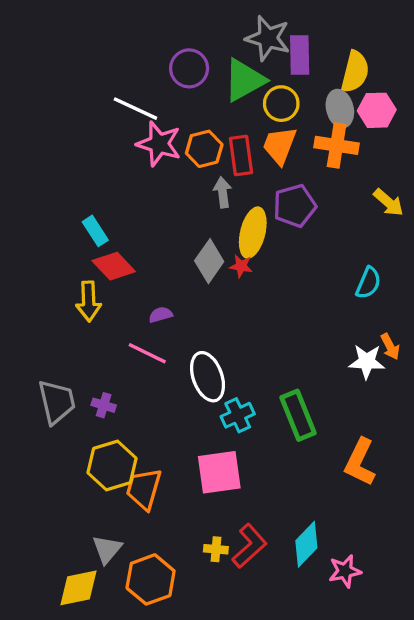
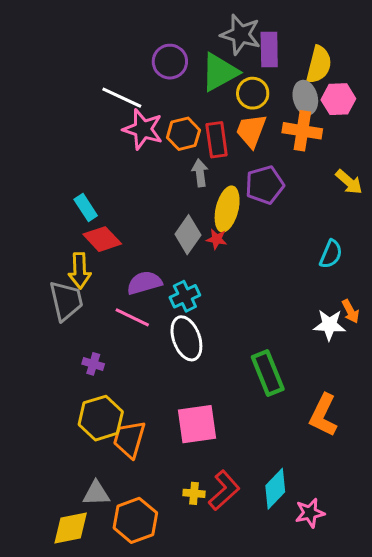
purple semicircle: (161, 315) -> (144, 283), size x1.6
gray trapezoid: (57, 402) -> (66, 301), moved
cyan cross: (238, 415) -> (185, 296), moved
gray triangle: (107, 549) -> (96, 493), turned 48

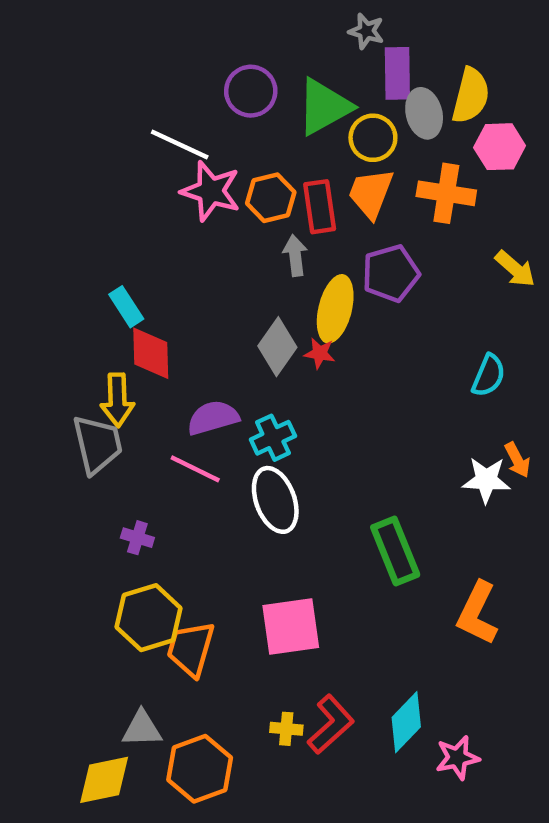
gray star: (241, 34) -> (366, 31), moved, size x0.6
gray ellipse: (305, 98) -> (424, 113), moved
red diamond: (102, 239) -> (151, 353), turned 42

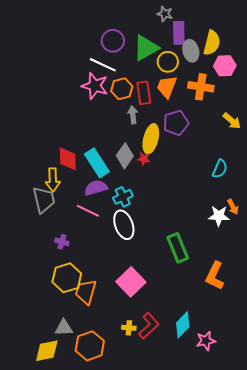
white line: (180, 144) -> (103, 65), moved
cyan rectangle: (126, 307) -> (97, 163), moved, size x1.6
pink square: (291, 627) -> (131, 282), turned -36

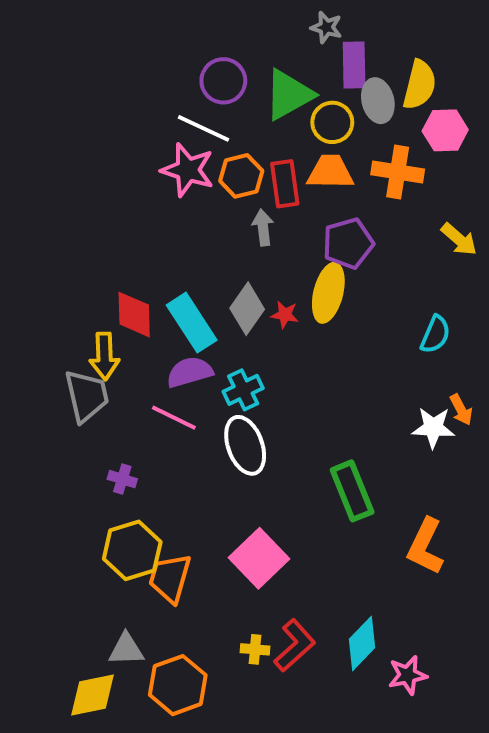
orange trapezoid: (167, 87) -> (330, 172), turned 70
yellow ellipse: (151, 139) -> (328, 293), moved

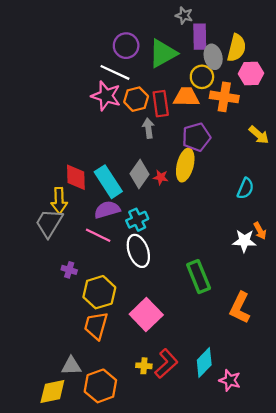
yellow circle: (332, 122) -> (202, 77), moved
gray trapezoid: (87, 396) -> (49, 223), turned -136
yellow hexagon: (132, 550) -> (99, 292), moved
pink star: (408, 675) -> (230, 380), turned 30

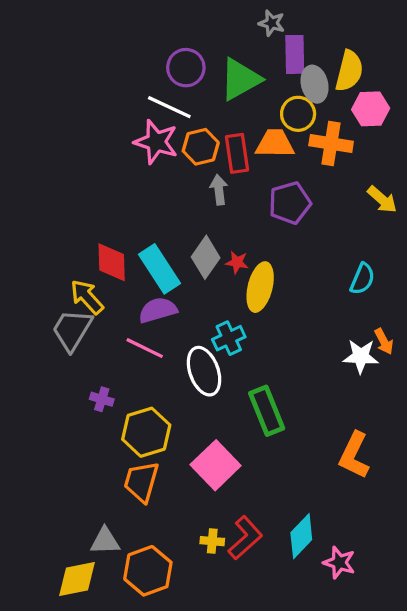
yellow ellipse: (185, 165) -> (260, 287), moved
yellow arrow: (59, 201) -> (87, 297), turned 140
cyan cross: (137, 220) -> (229, 338), moved
green rectangle: (199, 277) -> (267, 411), moved

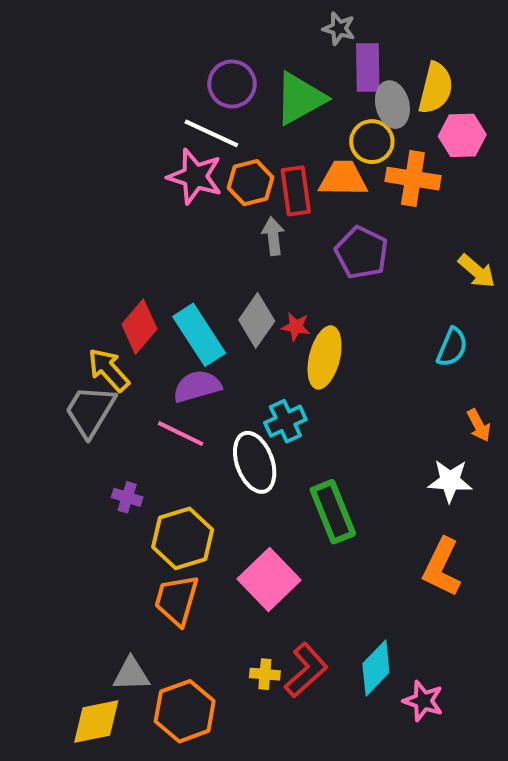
yellow arrow: (382, 200) -> (477, 271), moved
purple pentagon: (290, 203) -> (362, 253), turned -30
red diamond: (112, 262) -> (139, 327), turned 42
white star: (361, 356) -> (450, 481), moved

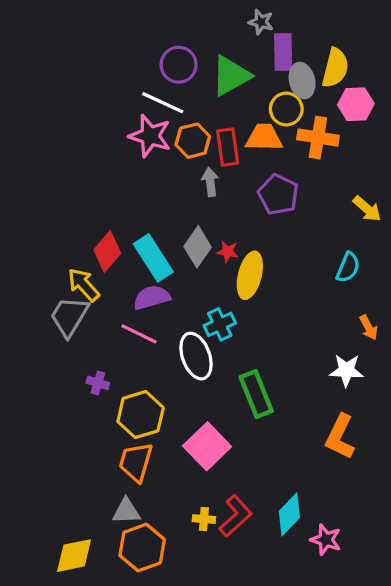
gray triangle: (131, 674) -> (126, 511), moved

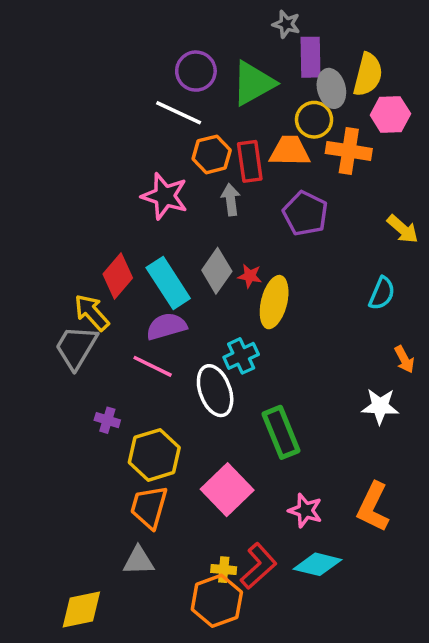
pink star: (150, 136) -> (165, 196), moved
orange L-shape: (340, 437) -> (373, 507), moved
cyan diamond: (289, 514) -> (318, 564), turned 60
pink star: (326, 540) -> (305, 510), moved
orange hexagon: (142, 548) -> (217, 601), moved

